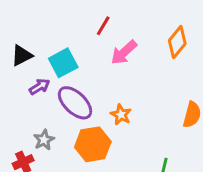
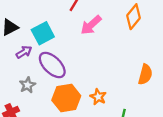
orange star: (121, 115) -> (98, 97), moved
gray star: (44, 140) -> (27, 85), moved

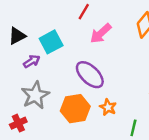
purple ellipse: (52, 65) -> (90, 75), moved
gray star: (27, 85) -> (35, 95), size x1.6

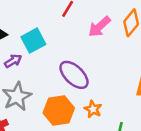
pink arrow: (101, 33) -> (99, 27), moved

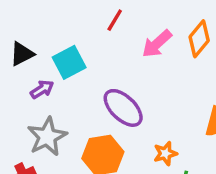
orange star: (93, 109) -> (165, 153), moved, turned 30

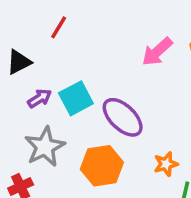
red line: (115, 20) -> (59, 27), moved
cyan square: (69, 62) -> (76, 98), moved

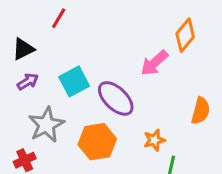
pink arrow: (157, 52) -> (154, 63), moved
purple arrow: (40, 98) -> (28, 81), moved

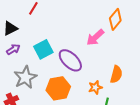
orange semicircle: (201, 111) -> (116, 74), moved

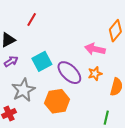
pink arrow: (95, 37) -> (95, 49), turned 54
orange star: (95, 87) -> (95, 74), moved

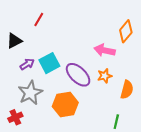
purple arrow: (11, 61) -> (27, 64), moved

